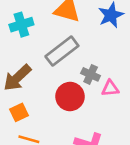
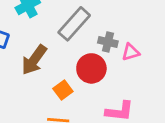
orange square: (19, 112) -> (63, 90), moved

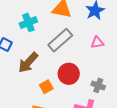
gray cross: (108, 42) -> (98, 85), moved
pink triangle: (131, 52) -> (97, 42), moved

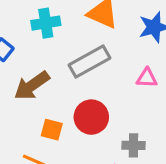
gray cross: (98, 85) -> (133, 145), turned -32
orange square: (46, 87) -> (52, 130), turned 32

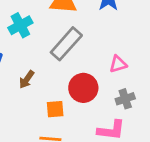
pink triangle: (147, 78) -> (118, 64), moved
brown arrow: (32, 86) -> (27, 79), size x0.6

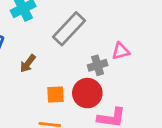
red circle: (83, 88) -> (87, 93), moved
gray cross: (125, 99) -> (98, 65), moved

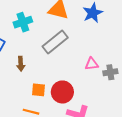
brown arrow: (28, 63) -> (21, 64), turned -48
gray cross: (98, 65) -> (110, 72), moved

